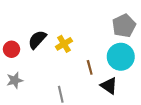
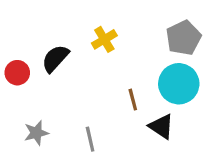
yellow cross: (64, 44) -> (104, 39), moved
gray star: (15, 80) -> (36, 133), moved

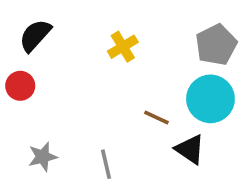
black semicircle: (55, 58) -> (35, 35), moved
brown line: (133, 100) -> (156, 118), turned -50

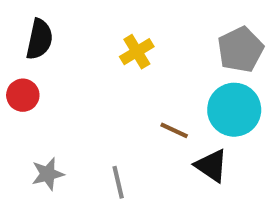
black semicircle: (35, 35) -> (39, 39), turned 150

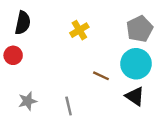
black triangle: (211, 166) -> (135, 96), moved

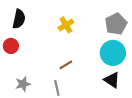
brown line: (101, 76) -> (66, 65), moved, turned -56

